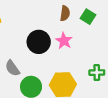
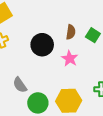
black circle: (39, 42) -> (42, 45), moved

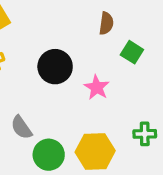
brown semicircle: (71, 32) -> (106, 23), moved

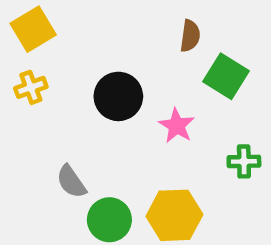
green square: (132, 52) -> (226, 76), size x1.4
green cross: (145, 134) -> (244, 161), moved

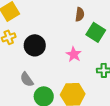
black circle: (118, 96) -> (35, 45), moved

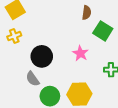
black circle: (35, 45) -> (42, 56), moved

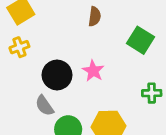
brown semicircle: (87, 13) -> (95, 17), moved
pink star: (80, 53) -> (93, 71), moved

